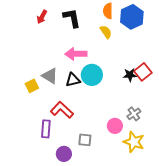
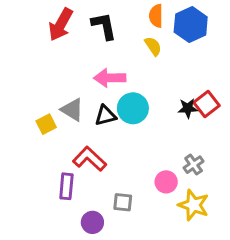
red arrow: (42, 17) -> (61, 25), size x1.6

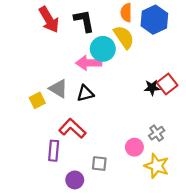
red arrow: (61, 25) -> (49, 20), turned -60
yellow semicircle: (153, 46) -> (124, 37), size x1.5
cyan circle: (133, 108) -> (103, 49), moved

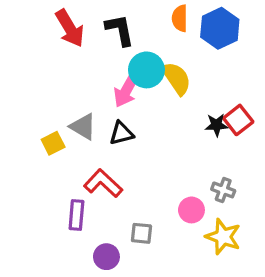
yellow semicircle: (124, 37) -> (176, 78), moved
pink arrow: (89, 63) -> (126, 90), turned -60
gray cross: (157, 133) -> (223, 190), turned -35

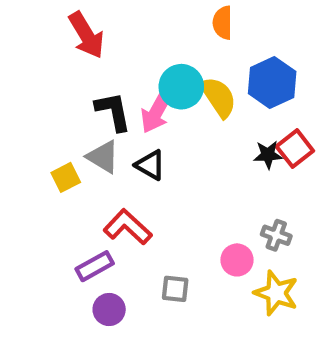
blue hexagon: (220, 28) -> (272, 83), moved
black L-shape: (120, 30) -> (113, 111), moved
black triangle: (121, 133) -> (150, 165), turned 44
purple rectangle: (76, 215) -> (95, 266), turned 56
purple circle: (106, 257) -> (109, 310), moved

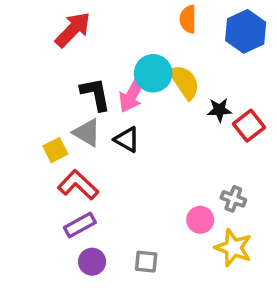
red arrow: (86, 35) -> (73, 30), turned -105
blue hexagon: (272, 83) -> (246, 31), moved
black star: (268, 155) -> (219, 110), moved
red L-shape: (128, 227) -> (78, 185), moved
gray square: (175, 289) -> (146, 262), moved

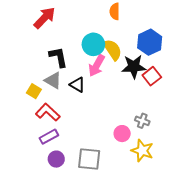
blue hexagon: (246, 31) -> (150, 42), moved
pink arrow: (132, 94) -> (97, 66), moved
black star: (219, 110) -> (134, 67), size x1.6
yellow square: (55, 150) -> (34, 91), turned -32
gray square: (146, 262) -> (89, 159), size x1.6

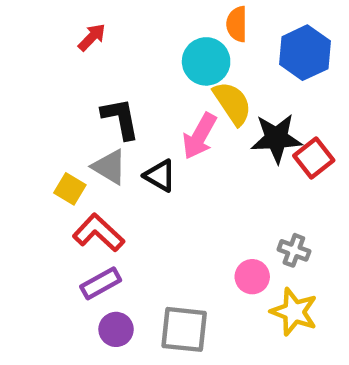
red arrow: (45, 18) -> (92, 37), size x0.6
blue hexagon: (150, 42) -> (305, 53), moved
cyan circle: (93, 44) -> (206, 61), moved

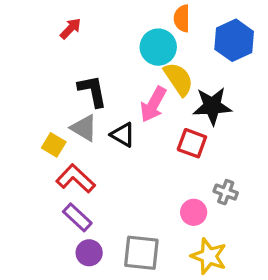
red square: (314, 158) -> (192, 143), moved, turned -32
purple rectangle: (101, 283) -> (77, 217), turned 72
yellow star: (294, 312) -> (209, 256), moved

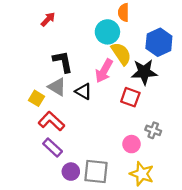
blue hexagon: (234, 40) -> (159, 42), moved
purple circle: (89, 253) -> (71, 172), moved

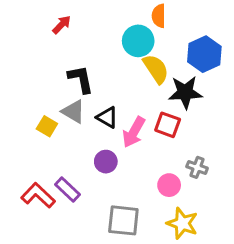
pink arrow: (104, 71) -> (134, 132), moved
red L-shape: (51, 121) -> (38, 195), moved
purple circle: (71, 172) -> (106, 162), moved

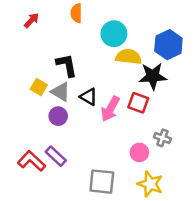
orange semicircle: (159, 16) -> (76, 13), moved
red arrow: (62, 25) -> (32, 20), moved
yellow semicircle: (156, 69) -> (128, 57), turned -50
yellow square: (47, 126) -> (39, 87), moved
purple circle: (106, 162) -> (58, 116), moved

